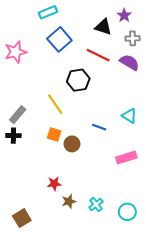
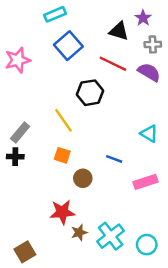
blue line: (99, 127) -> (114, 159), moved
brown circle: (72, 144) -> (83, 178), moved
red star: (54, 184) -> (62, 212), size x1.5
cyan cross: (96, 205) -> (111, 236), size x1.6

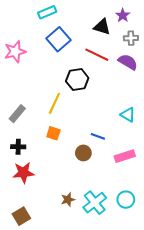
yellow line: (63, 120) -> (54, 103), turned 60
black cross: (15, 157) -> (18, 147), moved
brown circle: (83, 178) -> (83, 153), moved
red star: (62, 212) -> (23, 173), moved
cyan circle: (147, 245) -> (126, 200), moved

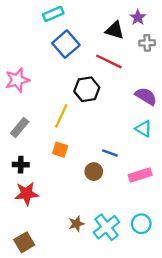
pink star: (15, 52) -> (17, 80), moved
purple semicircle: (128, 62) -> (146, 96), moved

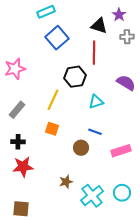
red line: (109, 61) -> (94, 53), turned 65
cyan triangle: (144, 129) -> (96, 102), moved, turned -49
brown star: (76, 224) -> (66, 182), moved
brown square: (24, 242) -> (21, 209), turned 36

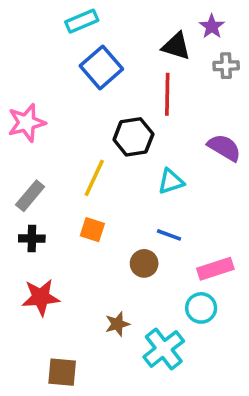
black cross: (18, 142) -> (32, 238), moved
cyan circle: (122, 193) -> (201, 308), moved
brown square: (21, 209) -> (62, 372), moved

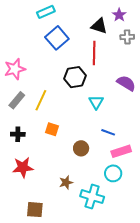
yellow line: (94, 178) -> (41, 100), moved
cyan triangle: (171, 181) -> (96, 102), turned -42
gray rectangle: (30, 196) -> (17, 100), moved
blue line: (169, 235) -> (108, 132), moved
cyan cross: (164, 349) -> (92, 197), turned -35

